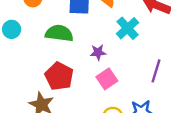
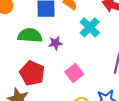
purple star: (98, 52) -> (55, 43), moved

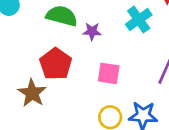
pink square: (74, 73) -> (109, 73), turned 36

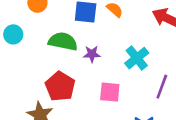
cyan cross: (139, 20) -> (137, 58), moved

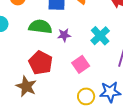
pink square: (110, 92) -> (81, 64), turned -36

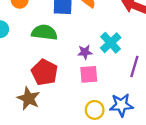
purple star: (64, 35) -> (85, 52), moved
pink square: (81, 64) -> (89, 74), turned 30

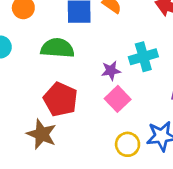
cyan cross: (111, 43) -> (143, 57), turned 30
pink square: (89, 74) -> (118, 99), turned -36

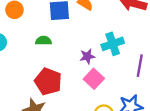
green semicircle: (57, 48) -> (44, 41), size x0.6

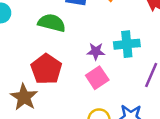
green semicircle: (44, 41) -> (52, 23), size x1.5

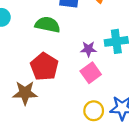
brown star: (24, 97) -> (25, 93), turned -30

